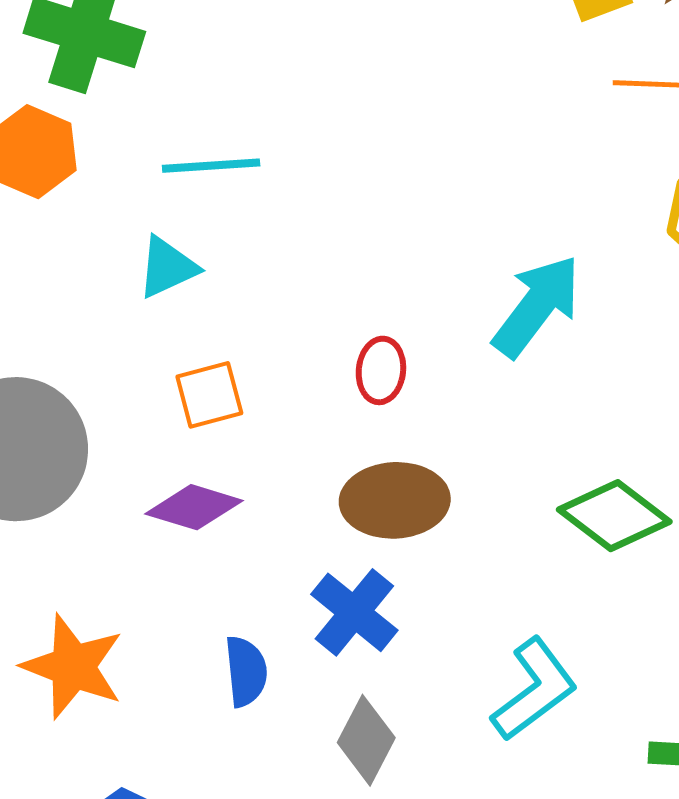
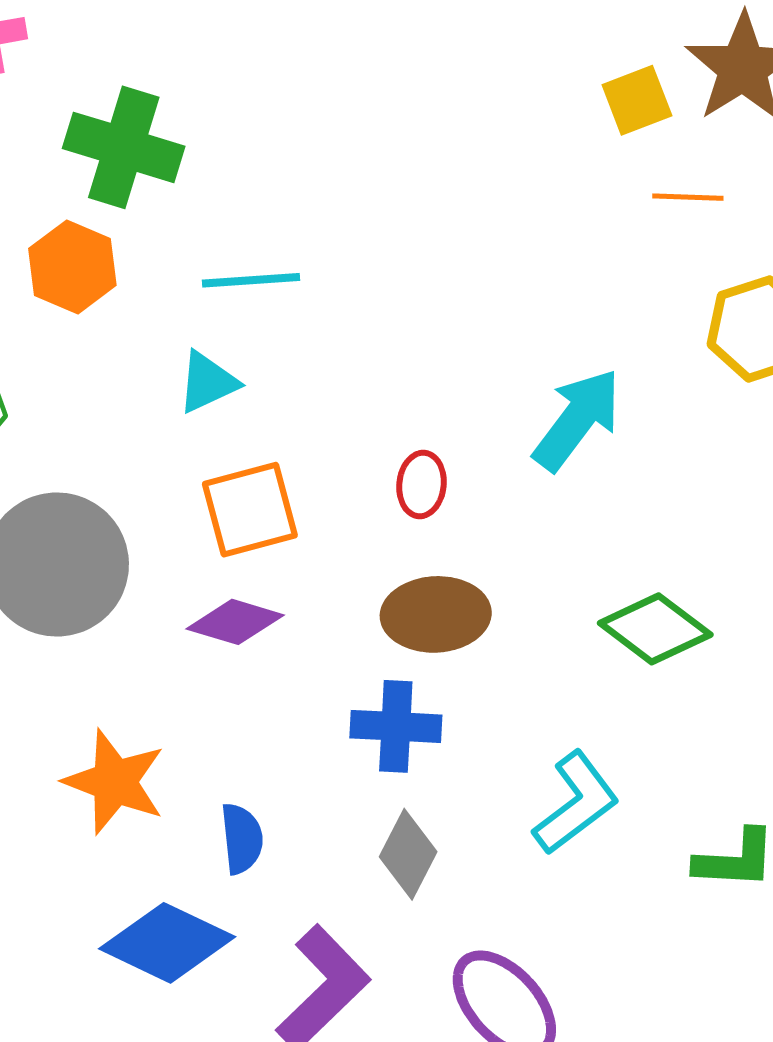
orange square: (209, 395) -> (250, 510), size x1.4
blue cross: (354, 612) -> (396, 726), turned -36
blue semicircle: (246, 671) -> (242, 839), moved

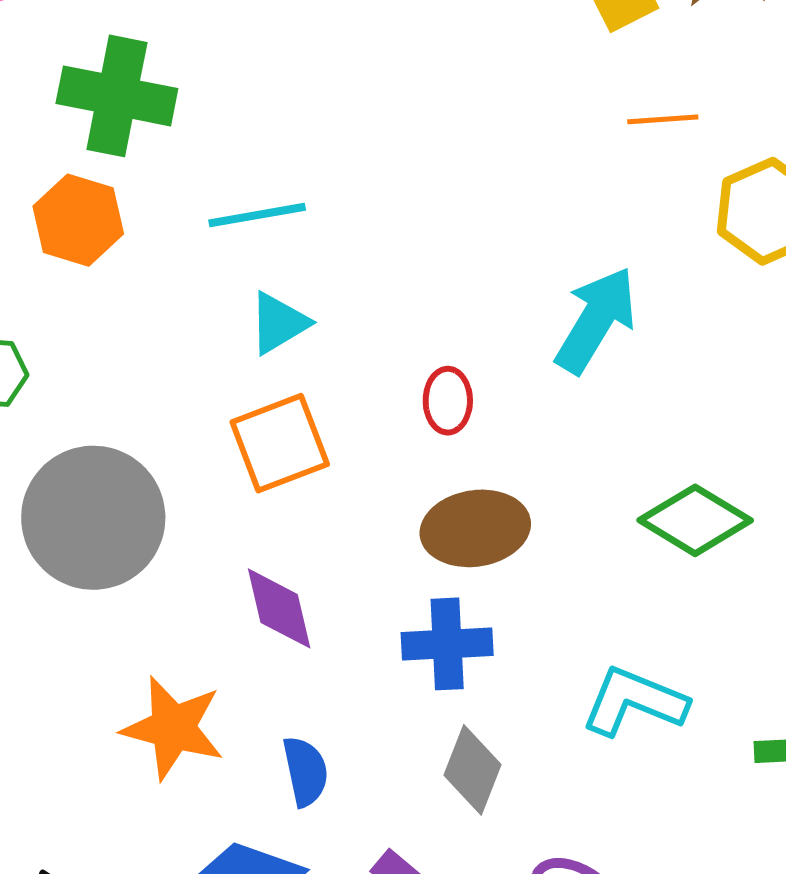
orange line: (688, 197) -> (663, 119), moved
cyan triangle: (208, 382) -> (279, 323), moved
purple diamond: (235, 622) -> (279, 608), moved, turned 66
cyan L-shape: (576, 803) -> (634, 702), turned -115

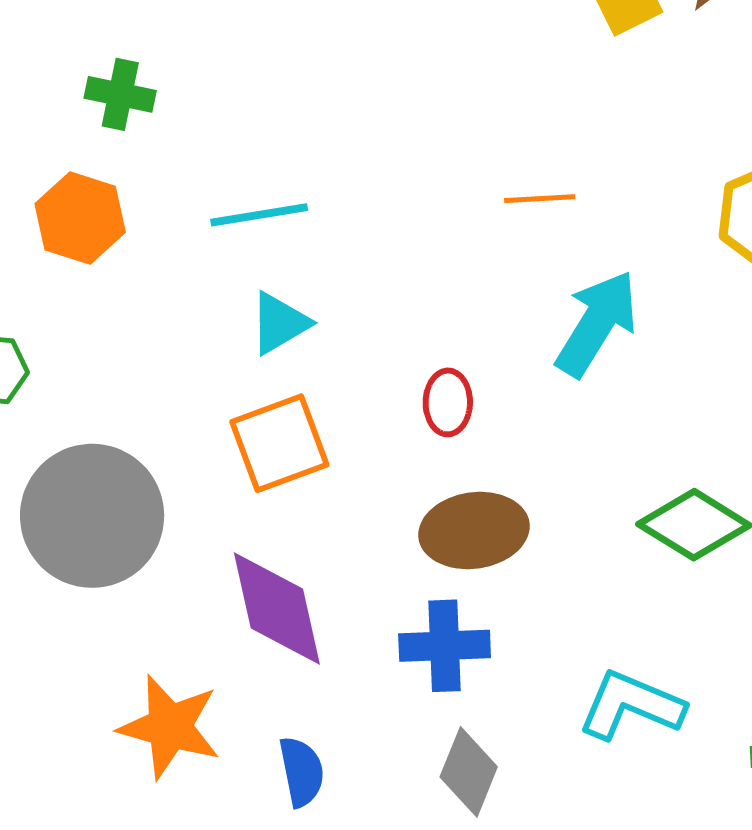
green cross: (117, 96) -> (120, 94), size x0.6
orange line: (663, 119) -> (540, 199), moved
purple diamond: (279, 608) -> (277, 608), size x1.4

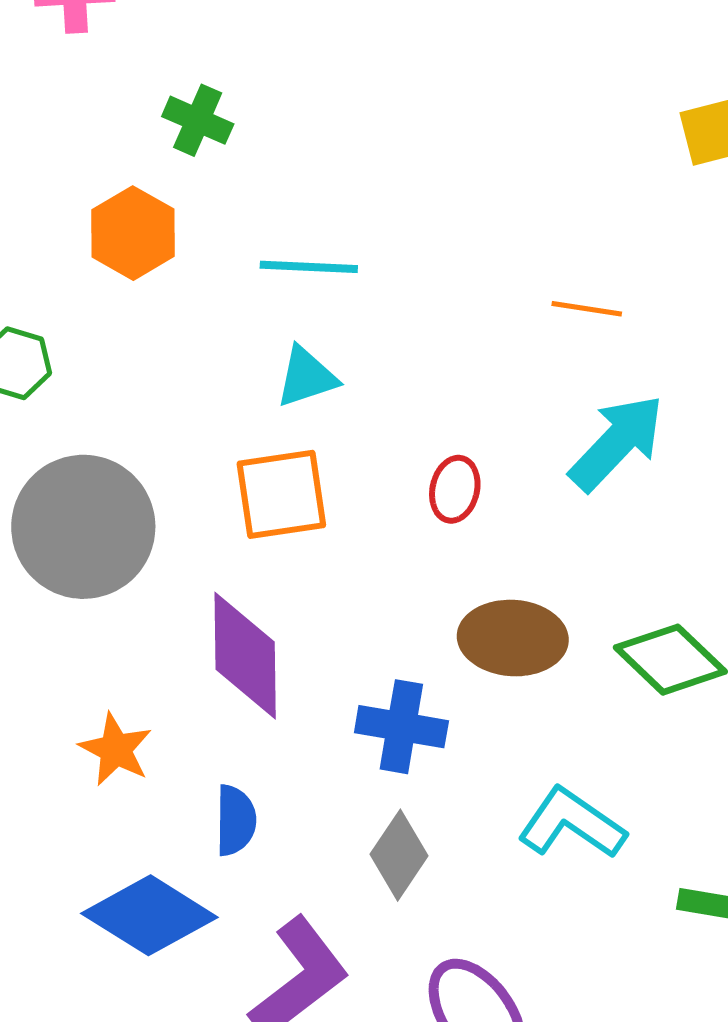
brown ellipse: (474, 531) -> (513, 638), moved
orange star: (170, 727) -> (116, 749), size x0.7

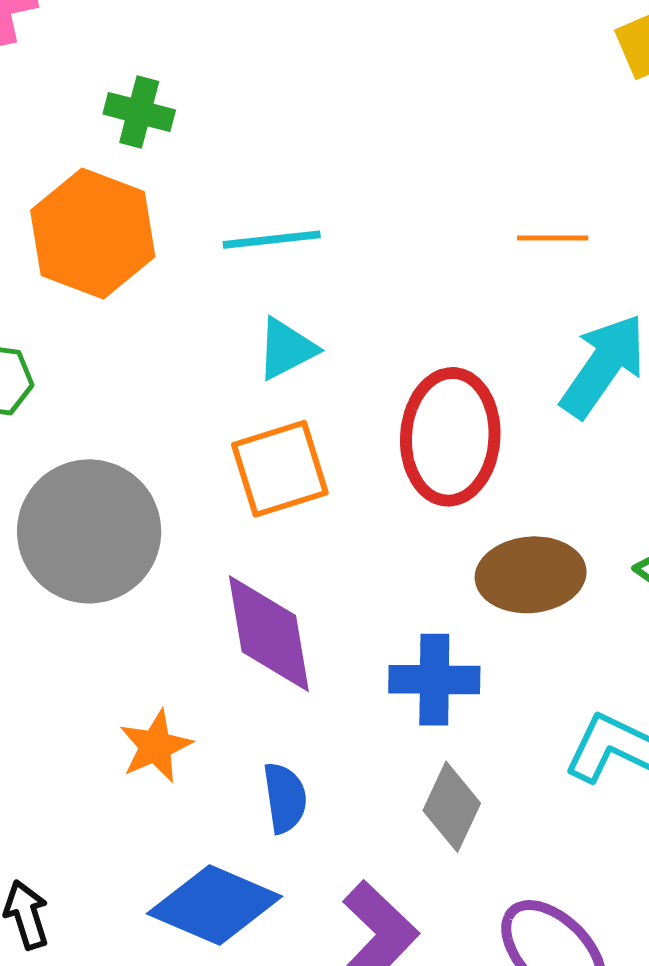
orange hexagon: (133, 233) -> (93, 233), size x1.4
red ellipse: (455, 489) -> (450, 437), size x2.0
orange star: (116, 749) -> (155, 746), turned 30

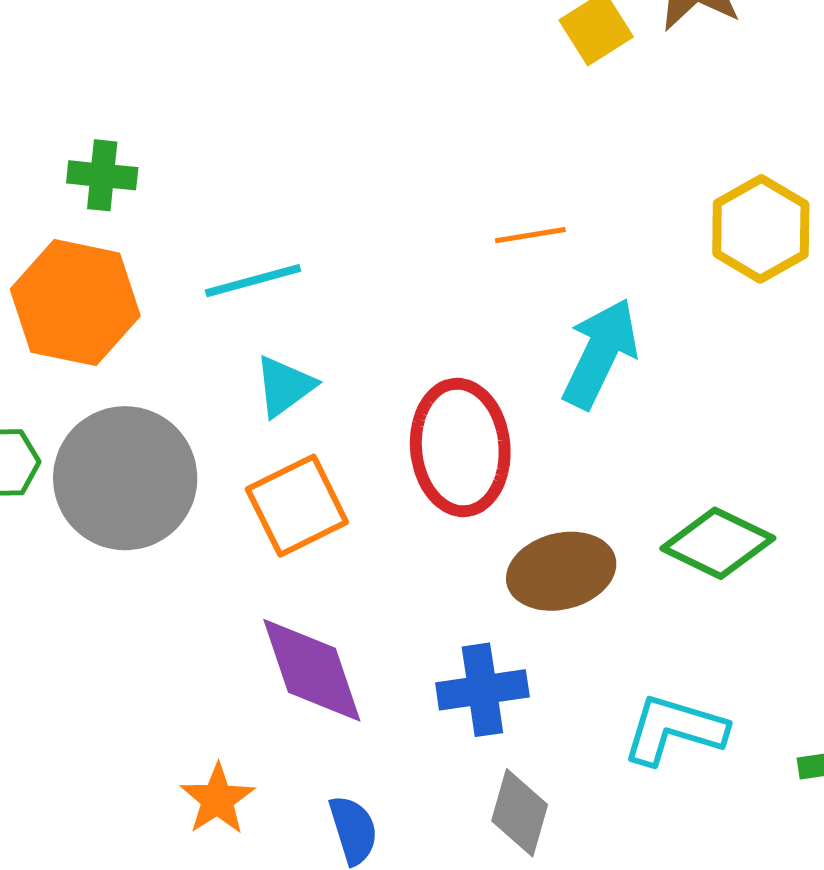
gray circle: (89, 531) -> (125, 478), moved

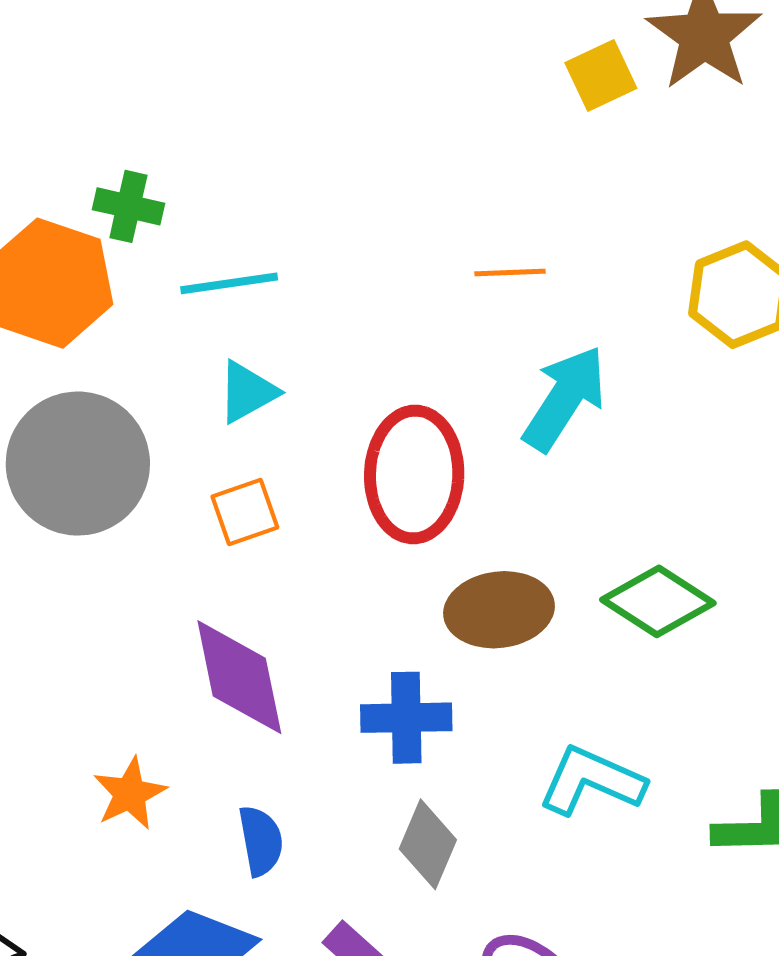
green cross: (102, 175) -> (128, 206), moved
orange square: (297, 506) -> (245, 512), size x0.7

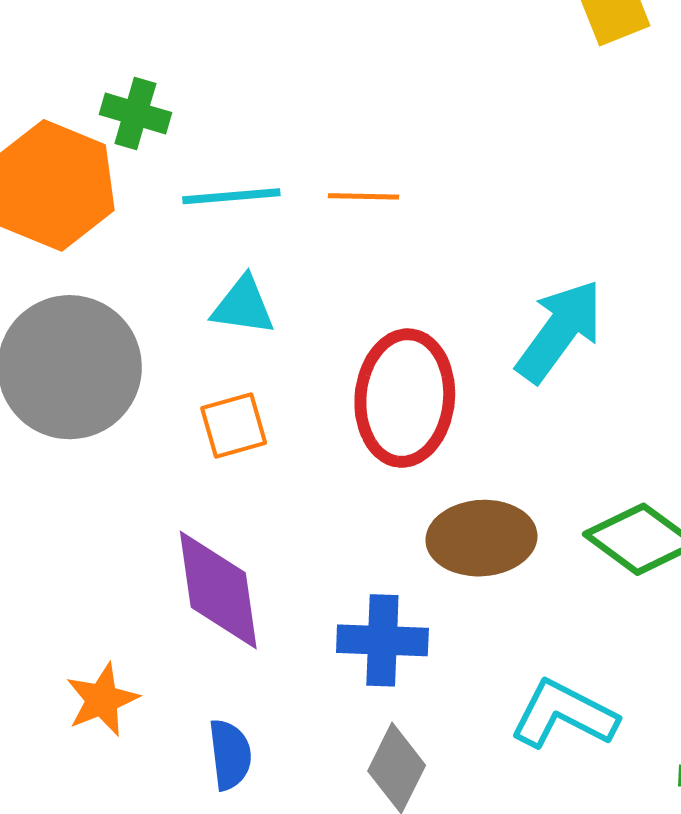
orange line: (510, 272) -> (363, 196), moved
cyan triangle: (247, 392) -> (243, 306), turned 34

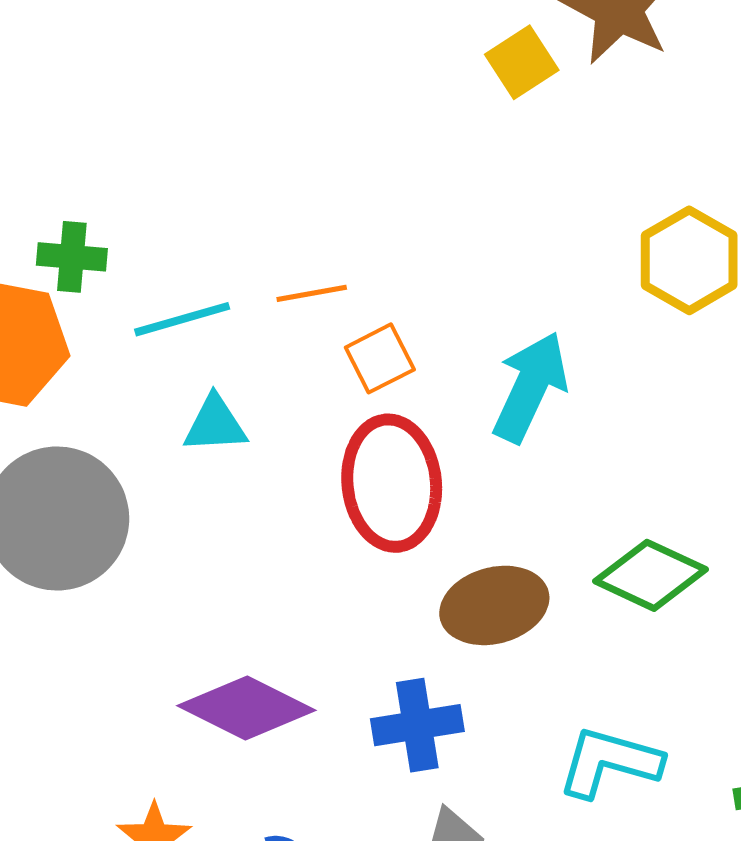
orange square: (234, 425) -> (380, 358), moved
purple diamond: (218, 590) -> (246, 708), turned -44

